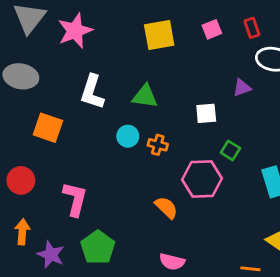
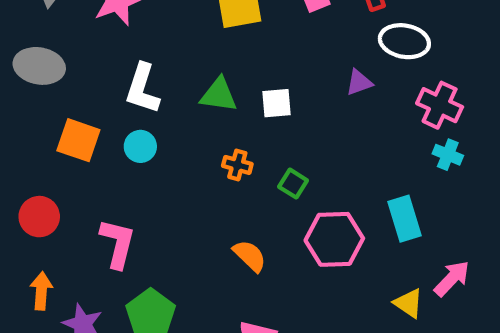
white square: (206, 113) -> (277, 103), moved
cyan circle: (128, 136) -> (140, 146), moved
green square: (230, 150) -> (293, 184), moved
pink hexagon: (202, 179) -> (334, 239), moved

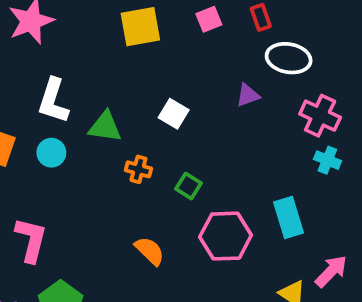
green triangle: (219, 95) -> (105, 127), moved
white square: (277, 103) -> (174, 114), turned 36

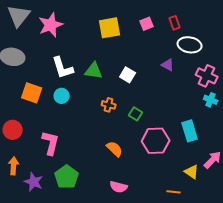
purple triangle: (248, 95) -> (168, 65), turned 48
white L-shape: (53, 101) -> (63, 68), turned -35
green triangle: (105, 127) -> (94, 71), moved

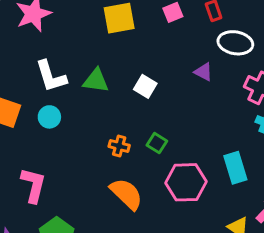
orange cross: (109, 105) -> (119, 146), moved
orange semicircle: (115, 149) -> (126, 194), size x1.4

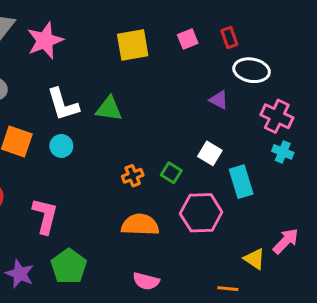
white square: (145, 86) -> (210, 153), moved
orange cross: (119, 146) -> (133, 176), turned -36
cyan rectangle: (235, 168) -> (241, 182), moved
orange semicircle: (126, 194) -> (140, 225), turned -42

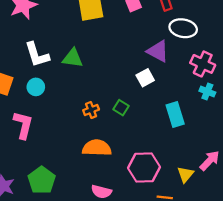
purple triangle: (219, 100) -> (158, 51), size x1.5
white square: (210, 153) -> (145, 78), moved, turned 30
pink hexagon: (201, 213) -> (144, 167), moved
pink L-shape: (45, 216) -> (23, 125), moved
yellow triangle: (255, 259) -> (185, 174), turned 36

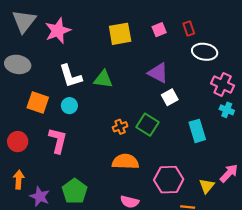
purple triangle: (158, 51) -> (158, 73), moved
green square: (121, 108) -> (148, 125), size x1.5

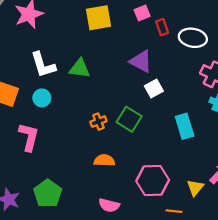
red rectangle: (189, 29) -> (162, 27), moved
orange semicircle: (125, 162) -> (104, 160), size x0.7

